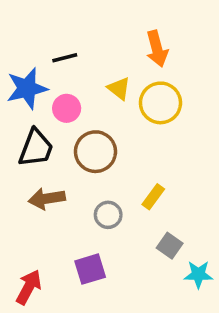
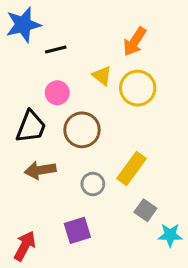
orange arrow: (157, 49) -> (135, 42), turned 48
blue star: (27, 88) -> (23, 25), moved
yellow rectangle: (153, 197) -> (131, 169), size x1.5

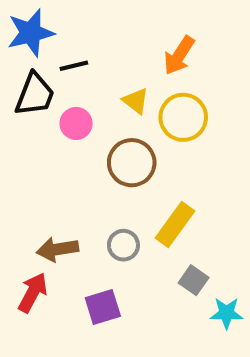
black trapezoid: (31, 127) -> (35, 95), moved
brown circle: (82, 130) -> (132, 163), moved
brown arrow: (40, 170) -> (57, 249), moved
red arrow: (25, 246) -> (33, 293), moved

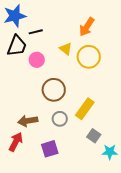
brown circle: (132, 163) -> (54, 90), moved

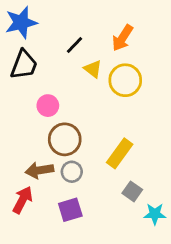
black line: (36, 32) -> (75, 45), moved, turned -32
pink circle: (37, 60) -> (48, 106), moved
brown circle: (54, 90) -> (65, 139), moved
gray circle: (60, 119) -> (72, 172), moved

